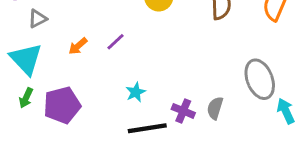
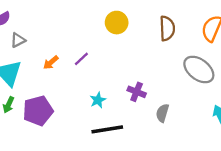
gray ellipse: (260, 79) -> (199, 70), moved, turned -32
purple cross: (183, 111) -> (137, 92), moved

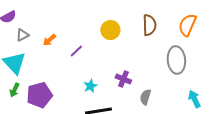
yellow circle: (117, 23) -> (110, 30), moved
orange arrow: (51, 62) -> (49, 40), moved
gray ellipse: (199, 70) -> (176, 60), turned 48

